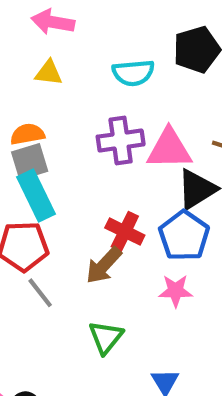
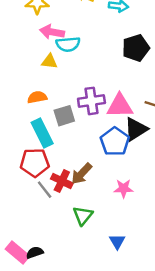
cyan semicircle: (133, 73) -> (68, 44), moved
gray square: (30, 162) -> (64, 116), moved
red cross: (125, 231) -> (62, 181), moved
blue pentagon: (184, 236) -> (115, 142), moved

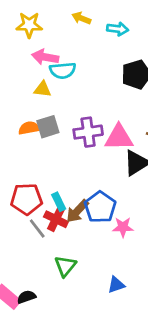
gray square: (64, 116) -> (48, 127), moved
cyan rectangle: (42, 133) -> (59, 202), moved, size x0.6
blue pentagon: (115, 142) -> (100, 207), moved
green triangle: (83, 216) -> (65, 266), moved
blue triangle: (117, 241) -> (116, 285), turned 42

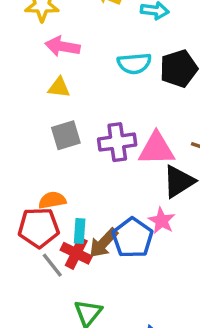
cyan semicircle: (63, 70) -> (134, 63), moved
orange semicircle: (29, 128) -> (52, 200), moved
cyan rectangle: (59, 202) -> (80, 231), turned 30
pink star: (123, 227) -> (162, 221), moved, turned 30

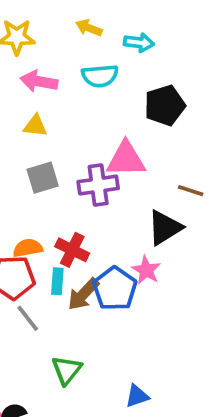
cyan semicircle: (134, 63) -> (100, 76), moved
pink triangle: (156, 149) -> (126, 159), moved
red cross: (76, 253) -> (72, 250), moved

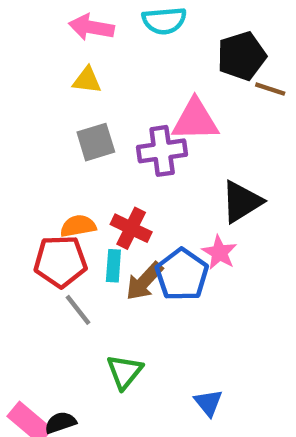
brown line: (191, 191) -> (270, 89), moved
blue triangle: (137, 396) -> (208, 403), turned -50

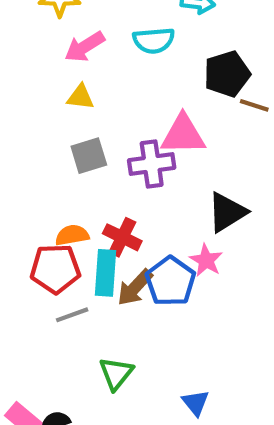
pink arrow: (91, 27) -> (85, 47), turned -42
cyan rectangle: (113, 266) -> (106, 273), size x1.5
gray line: (78, 310) -> (72, 315), turned -72

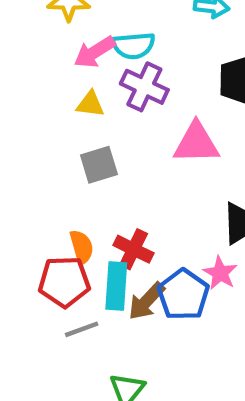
cyan semicircle: (154, 40) -> (134, 46), moved
purple cross: (152, 164) -> (144, 87), moved, turned 33
orange semicircle: (72, 235) -> (82, 247), turned 84

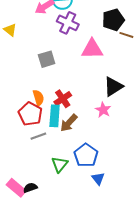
yellow triangle: (90, 104) -> (10, 30), moved, turned 32
red cross: (134, 249) -> (63, 99), turned 30
red pentagon: (64, 282) -> (30, 114), turned 30
blue pentagon: (183, 295) -> (86, 155), moved

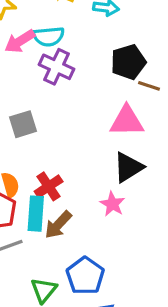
pink triangle: (92, 49) -> (127, 121), moved

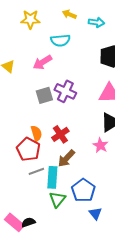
pink arrow: (20, 41) -> (42, 62), moved
purple cross: (57, 67) -> (65, 91), moved
cyan rectangle: (36, 214) -> (52, 177), moved

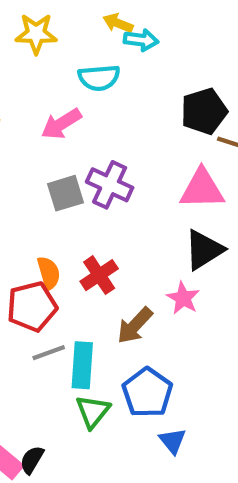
cyan arrow: (96, 22) -> (141, 40), moved
red pentagon: (28, 149) -> (32, 307), turned 30
brown arrow: (66, 158) -> (135, 325), moved
black semicircle: (28, 222) -> (32, 460), turned -40

